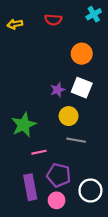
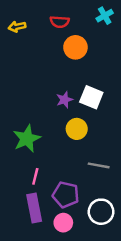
orange circle: (82, 54) -> (75, 47), moved
gray line: (76, 140) -> (99, 165), moved
pink line: (39, 152) -> (35, 176), moved, turned -64

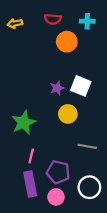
cyan cross: (105, 16) -> (87, 21), moved, turned 32

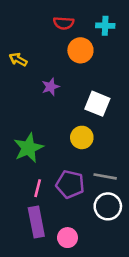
yellow arrow: (15, 23) -> (18, 59), moved, turned 40
purple star: (57, 88) -> (51, 87), moved
purple pentagon: (58, 172) -> (70, 184), moved
white circle: (89, 187) -> (108, 206), moved

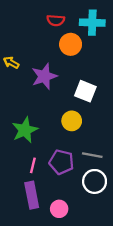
cyan cross: (105, 26) -> (92, 23), size x1.5
yellow arrow: (18, 59) -> (11, 63), moved
purple star: (51, 87) -> (44, 76), size x1.6

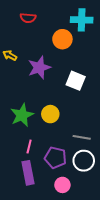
red semicircle: (56, 20) -> (28, 18), moved
yellow circle: (72, 121) -> (50, 114), moved
purple pentagon: (61, 162) -> (55, 158), moved
pink circle: (59, 209) -> (62, 185), moved

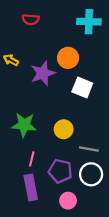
orange circle: (62, 39) -> (68, 58), moved
yellow circle: (50, 114) -> (64, 129), moved
green star: (22, 115) -> (24, 125), turned 30

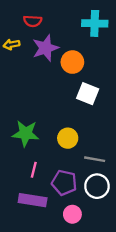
yellow arrow: (11, 60) -> (12, 44), moved, turned -40
purple star: (43, 73) -> (45, 48), moved
purple rectangle: (31, 187) -> (33, 200), turned -70

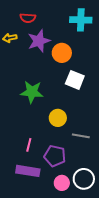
green star: (26, 133) -> (32, 92), moved
white circle: (97, 186) -> (84, 179), moved

